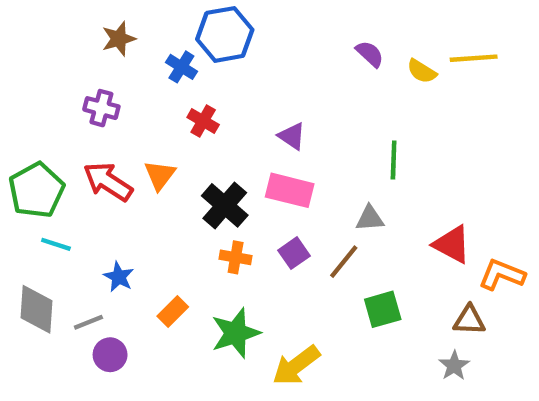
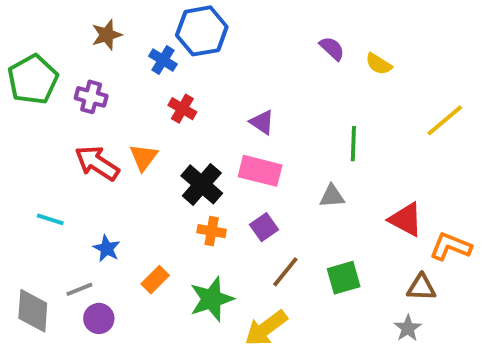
yellow line: (474, 58) -> (445, 120), moved, turned -36
green pentagon: (36, 190) -> (33, 79), moved
brown line: (344, 262) -> (285, 272), moved
gray diamond: (36, 309) -> (33, 311), moved

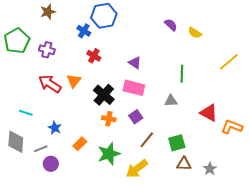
brown star: (107, 35) -> (48, 12), moved
brown triangle: (421, 287) -> (184, 164), moved
gray diamond: (33, 311) -> (16, 142), moved

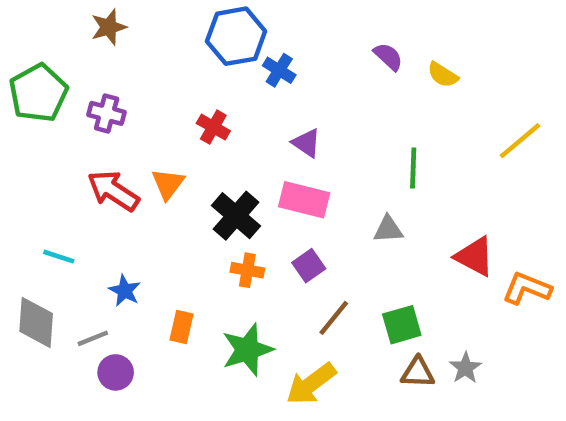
blue cross: (84, 31) -> (279, 70), moved
orange rectangle: (80, 144) -> (181, 327), turned -32
gray star: (210, 169) -> (465, 368), moved

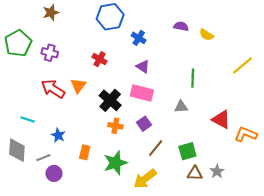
purple semicircle: (388, 57) -> (181, 26), turned -32
blue cross: (279, 70) -> (139, 38), moved

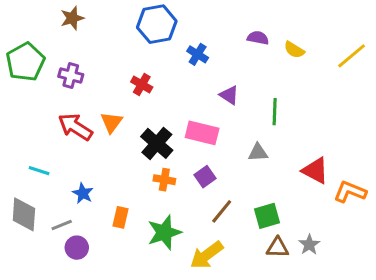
yellow line: (242, 65) -> (352, 56), moved
purple triangle: (143, 67) -> (229, 95), moved

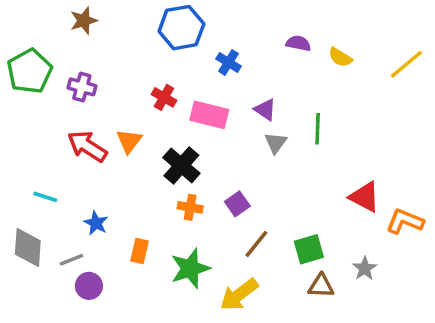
pink rectangle: (202, 133) -> (209, 115), moved
gray triangle: (258, 152) -> (276, 143), moved, turned -50
gray star: (309, 245) -> (365, 268), moved

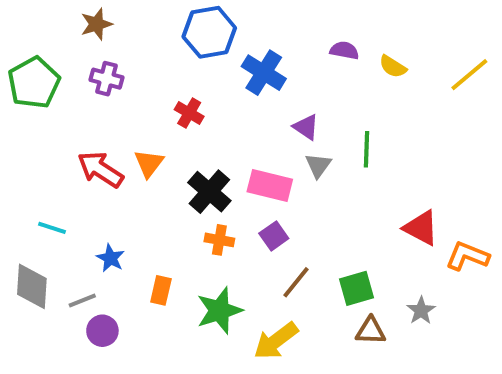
blue cross: (229, 62) -> (264, 73), size x1.5
purple cross: (82, 87) -> (106, 79), moved
pink rectangle: (209, 115) -> (270, 186), moved

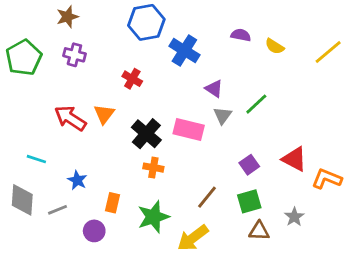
green line: (367, 149) -> (256, 104), turned 45
purple square: (274, 236) -> (249, 165), moved
purple circle: (102, 331) -> (94, 231), moved

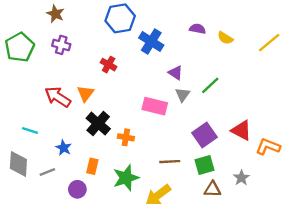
brown star: (67, 17) -> (55, 14), turned -30
black cross: (146, 134) -> (98, 123), moved
purple square: (249, 165) -> (204, 135), size x1.5
brown line: (207, 197) -> (170, 162), turned 48

